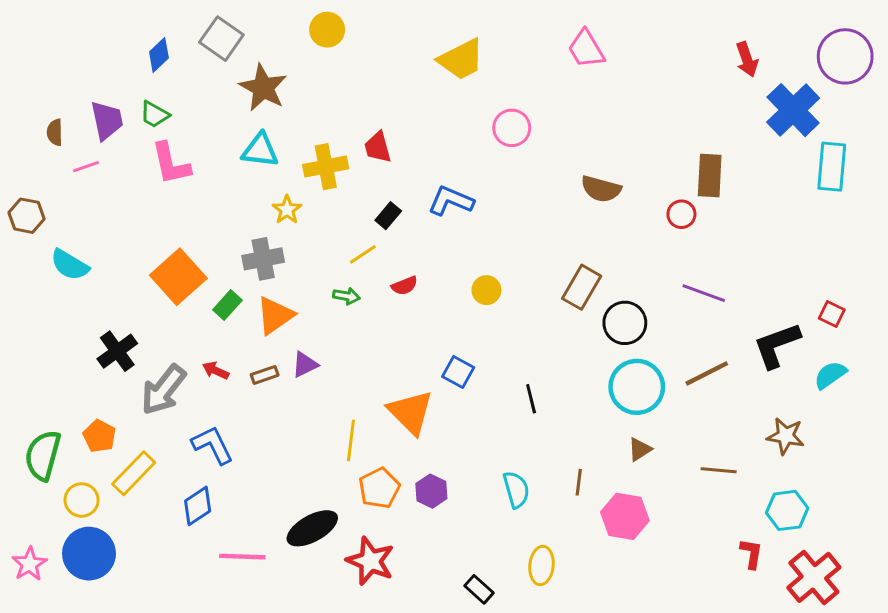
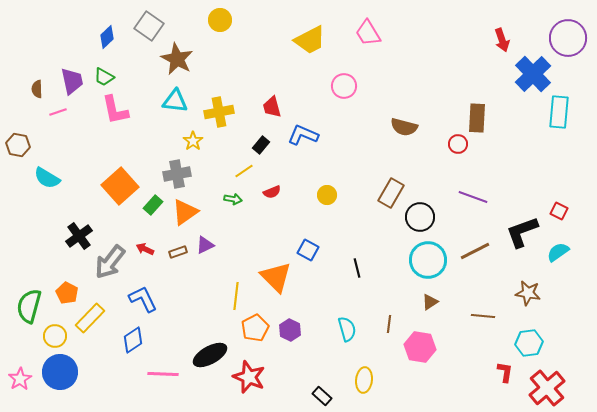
pink trapezoid: (586, 49) -> (368, 33), moved
red trapezoid: (378, 147) -> (272, 107), moved

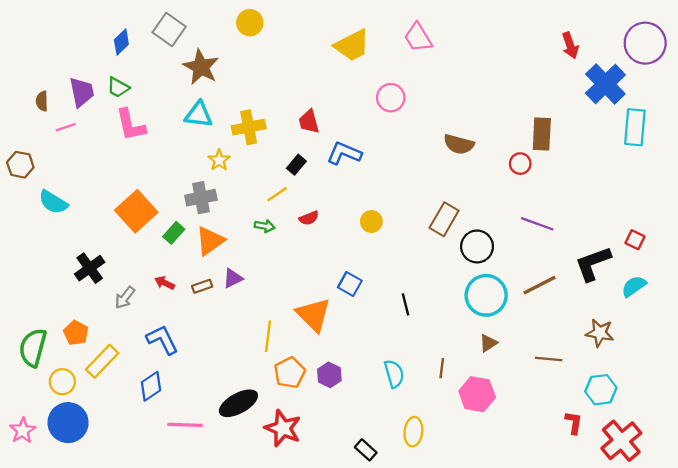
gray arrow: (110, 262) -> (125, 298), size x0.6

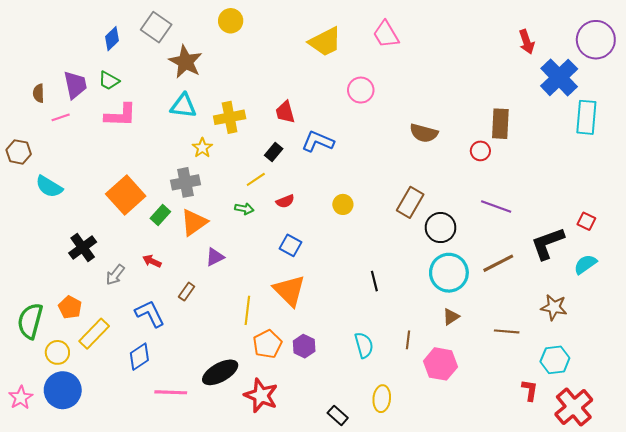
pink L-shape: (131, 125) -> (120, 115), turned -76
blue square: (350, 284) -> (290, 245), moved
brown rectangle: (202, 286) -> (187, 292), moved, turned -36

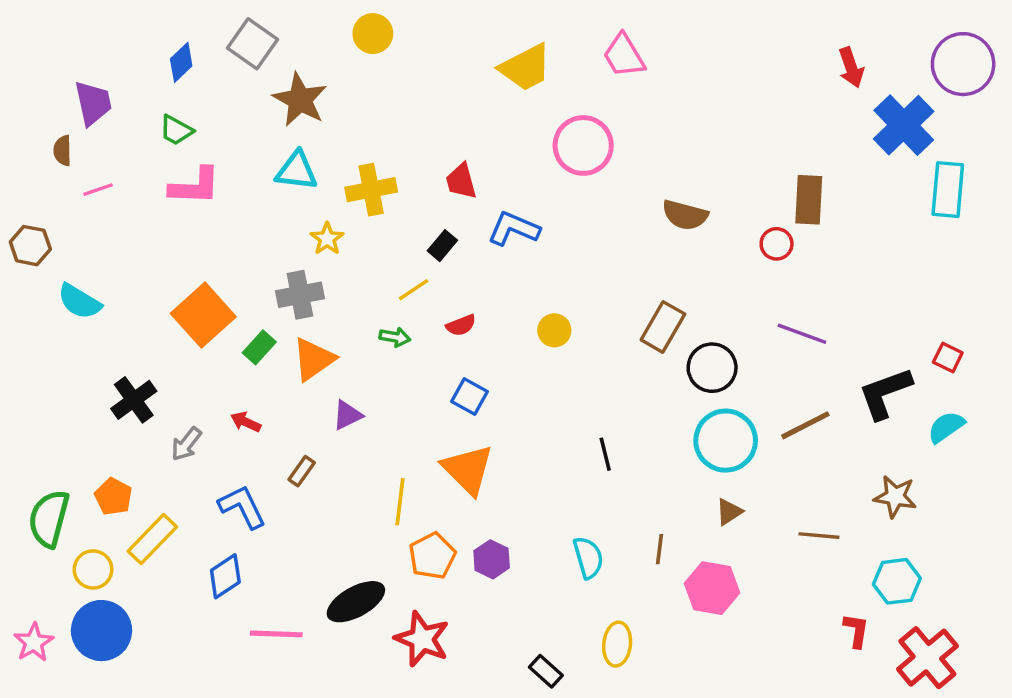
purple trapezoid: (75, 85) -> (93, 103), moved
pink circle: (361, 90) -> (583, 145), size x1.4

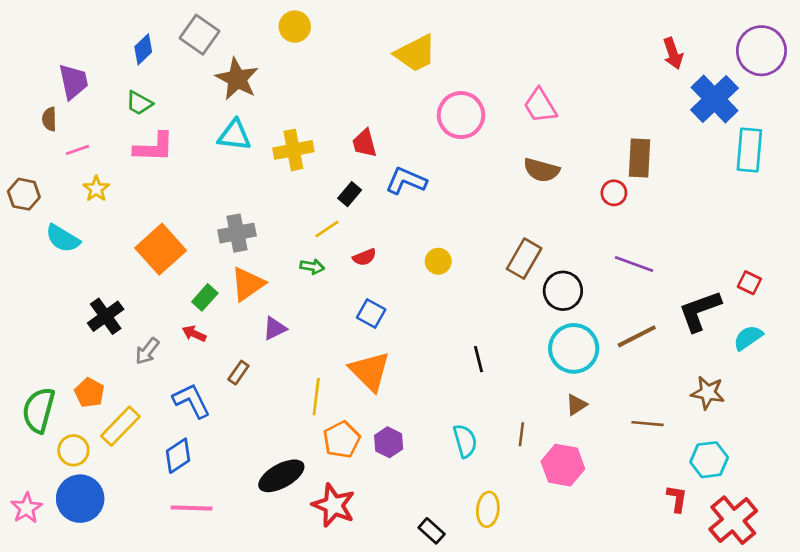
pink trapezoid: (624, 56) -> (540, 106), moved
yellow star: (327, 239) -> (96, 189), moved
green rectangle: (259, 347) -> (205, 297), moved
pink line: (276, 634) -> (191, 508), moved

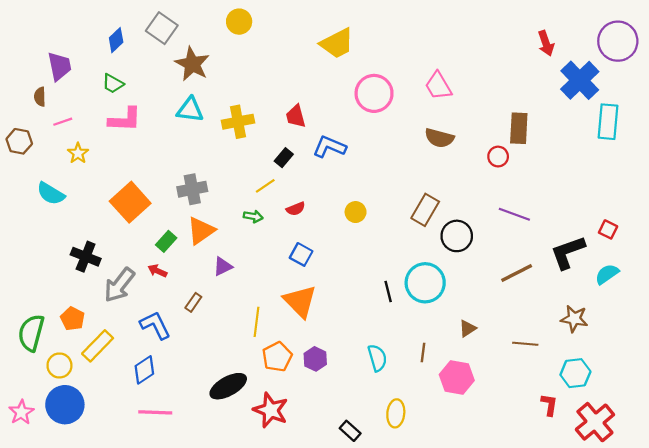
brown hexagon: (24, 194) -> (19, 141), moved
black cross: (106, 316) -> (86, 257), turned -32
cyan circle: (574, 348) -> (425, 283), moved
gray arrow: (147, 351) -> (119, 285), size x1.6

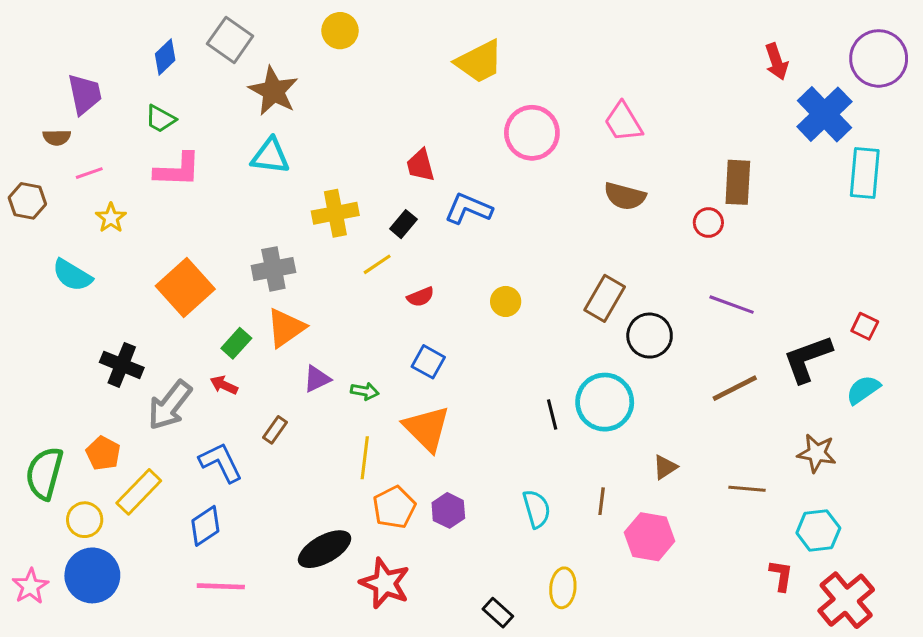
brown semicircle: (40, 97) -> (57, 137), turned -90
yellow cross: (238, 122) -> (335, 213), moved
green arrow: (253, 216) -> (365, 391), moved

